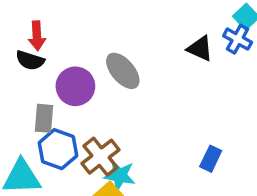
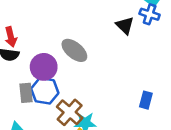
black triangle: (200, 49) -> (125, 25), turned 30
blue hexagon: (58, 149) -> (45, 91), moved

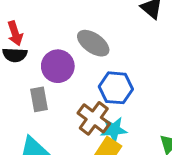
blue hexagon: (45, 91) -> (116, 88), moved

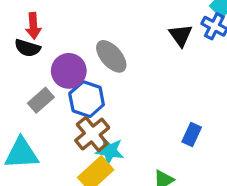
blue hexagon: (116, 88) -> (87, 99), moved
gray rectangle: (39, 99) -> (41, 100), turned 45

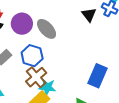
purple circle: (69, 71) -> (22, 24), moved
blue rectangle: (192, 134) -> (97, 76), size x1.6

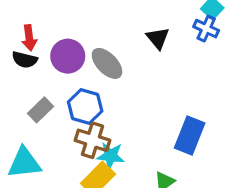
black triangle: (89, 15) -> (158, 38), moved
brown cross: (36, 77) -> (92, 140), turned -30

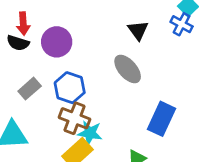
gray ellipse: (107, 63) -> (128, 69), moved

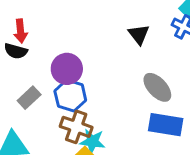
purple circle: (57, 42) -> (67, 69), moved
gray ellipse: (128, 69) -> (157, 87), moved
blue rectangle: (162, 119) -> (166, 125), turned 76

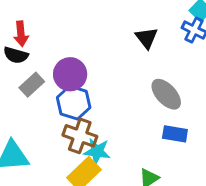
gray rectangle: (29, 98) -> (32, 85), moved
blue rectangle: (166, 125) -> (175, 134), size x0.7

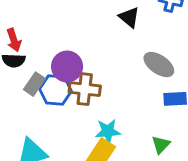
blue hexagon: (74, 103) -> (56, 90), moved
brown cross: (80, 136) -> (85, 89), moved

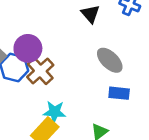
brown cross: (85, 89) -> (40, 71), turned 32

